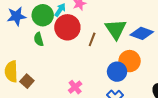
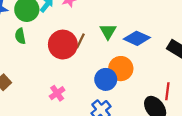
red circle: (67, 27) -> (63, 45), moved
green triangle: (116, 29) -> (108, 31), size x0.7

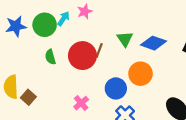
green semicircle: (20, 36) -> (50, 57), moved
blue circle: (106, 79) -> (116, 88), moved

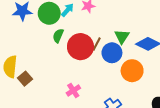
green semicircle: (50, 57) -> (58, 36), moved, turned 32
blue circle: (116, 88) -> (112, 53), moved

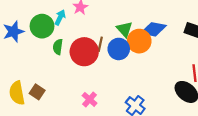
orange circle: (132, 71) -> (139, 41), moved
brown square: (25, 79) -> (37, 92), moved

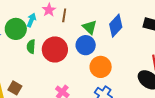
blue diamond: (154, 29) -> (116, 26), turned -55
orange circle: (139, 41) -> (101, 67), moved
brown line: (100, 44) -> (64, 15), moved

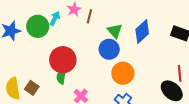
green semicircle: (31, 47) -> (61, 77), moved
red circle: (55, 49) -> (63, 60), moved

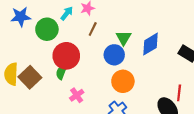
brown line: (89, 16) -> (93, 29), moved
green circle: (38, 26) -> (47, 29), moved
brown square: (32, 88) -> (30, 77), size x1.5

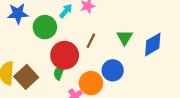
brown line: (93, 29) -> (91, 41), moved
blue circle: (114, 55) -> (113, 70), moved
orange circle: (123, 81) -> (91, 83), moved

